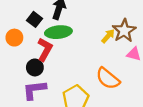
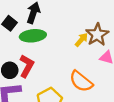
red L-shape: (45, 49) -> (27, 66), moved

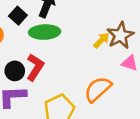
orange semicircle: (81, 81) -> (98, 89), turned 95

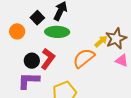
orange semicircle: (98, 89) -> (84, 58), moved

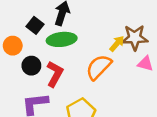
brown star: (116, 39) -> (135, 38), turned 30
black circle: (32, 61) -> (31, 66), moved

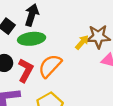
orange semicircle: (99, 67) -> (50, 66), moved

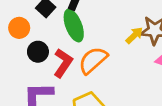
green ellipse: (32, 39) -> (74, 26), turned 70

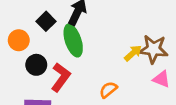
orange semicircle: (93, 60) -> (108, 90), moved, size x0.6

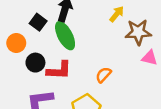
yellow arrow: (133, 53) -> (117, 14), moved
red L-shape: (61, 77) -> (59, 70), turned 65

